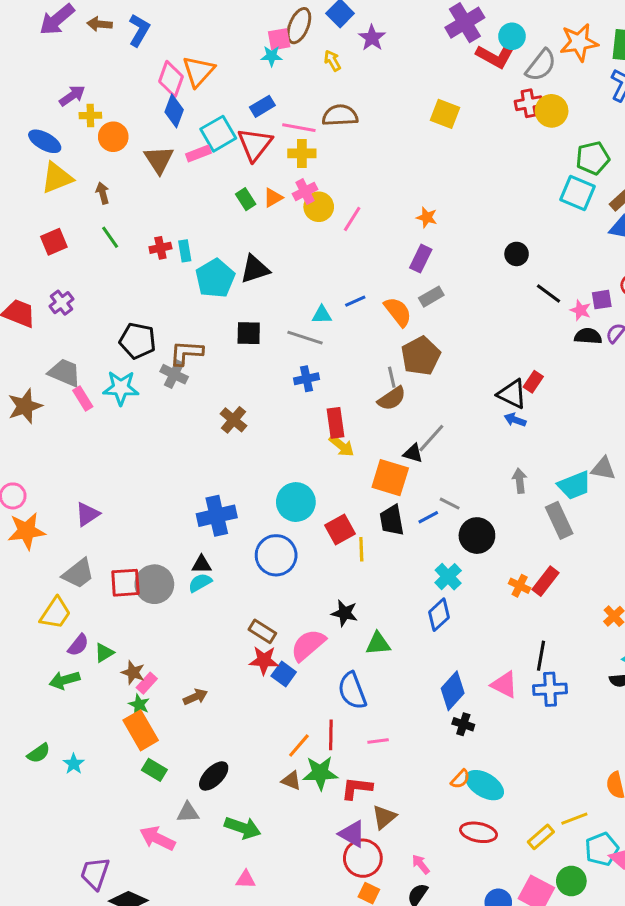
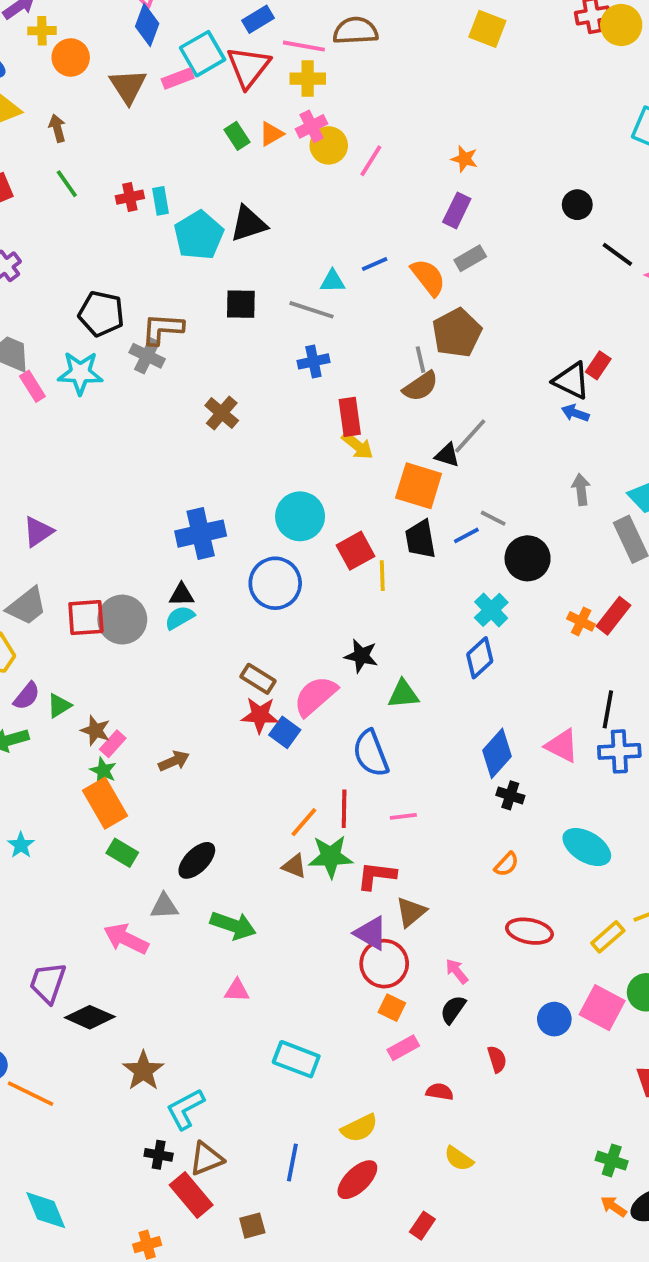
cyan ellipse: (485, 785) -> (587, 847), moved

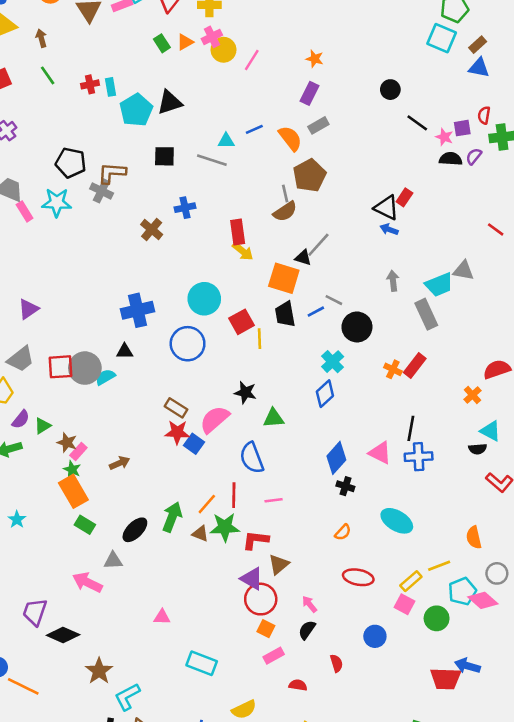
blue cross: (313, 361) -> (185, 208), moved
cyan semicircle: (180, 618) -> (105, 377), moved
green arrow: (233, 925) -> (172, 517), moved, turned -88
pink square: (602, 1008) -> (404, 604), moved, size x0.7

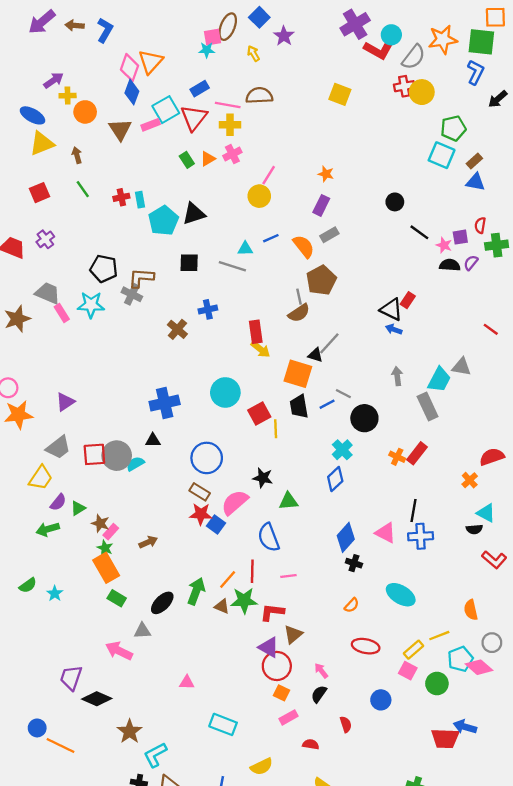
yellow circle: (224, 50) -> (259, 196), moved
cyan trapezoid: (439, 285) -> (439, 380), turned -40
blue circle: (188, 344) -> (207, 458), moved

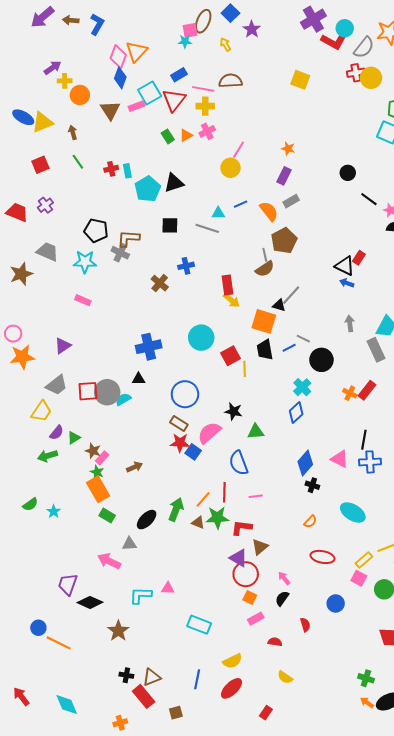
blue ellipse: (32, 115) -> (23, 117), moved
pink rectangle: (62, 313) -> (83, 300), moved, turned -35
cyan L-shape: (155, 755) -> (141, 595), moved, turned 30

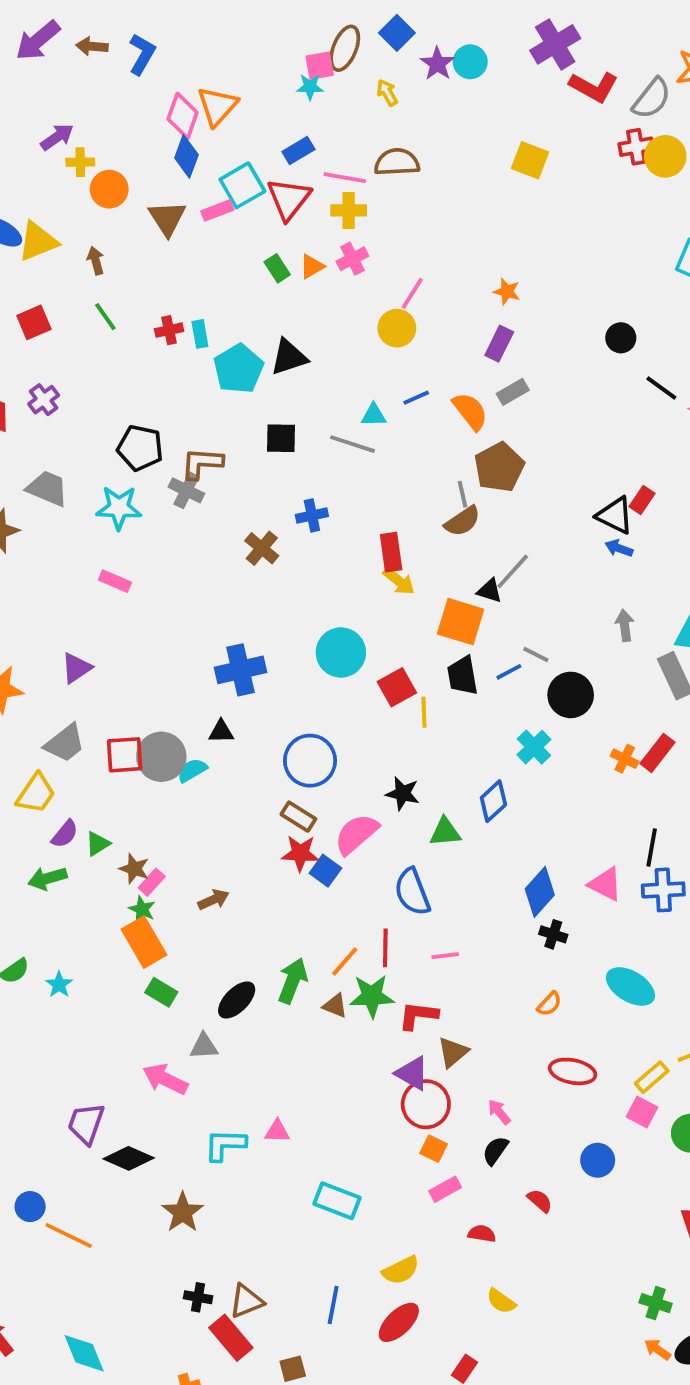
cyan circle: (345, 28) -> (470, 62), moved
blue diamond: (296, 412) -> (493, 801), moved
red semicircle: (305, 625) -> (540, 1201), turned -32

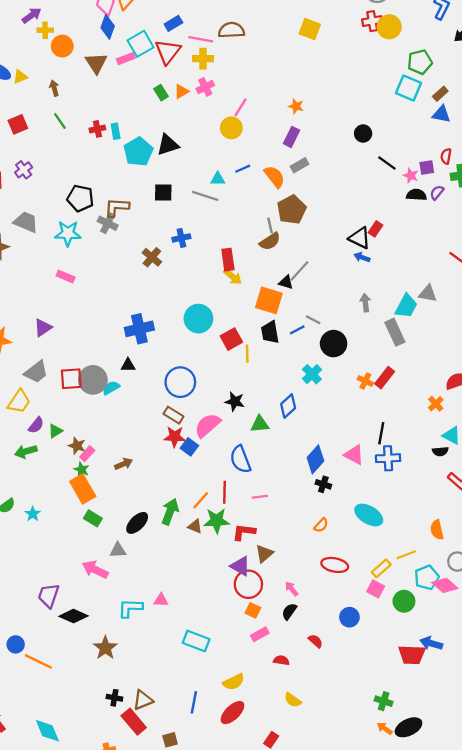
yellow triangle: (38, 241) -> (20, 77), size x0.6

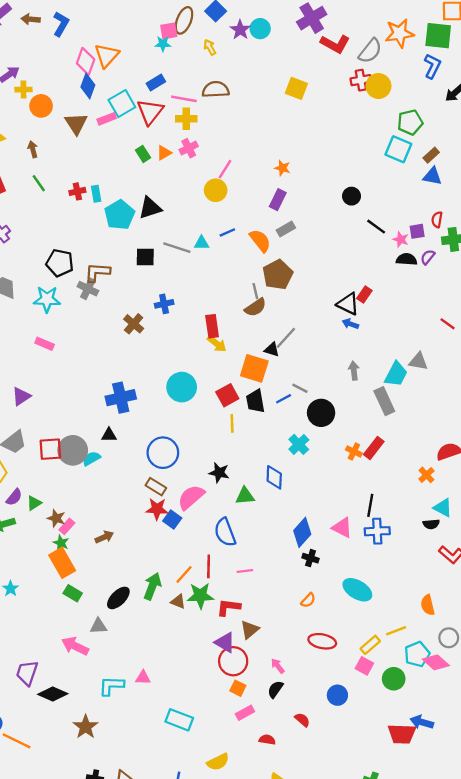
gray line: (205, 196) -> (177, 248), moved
red square: (231, 339) -> (227, 395), moved
blue diamond: (288, 406) -> (274, 477), turned -45

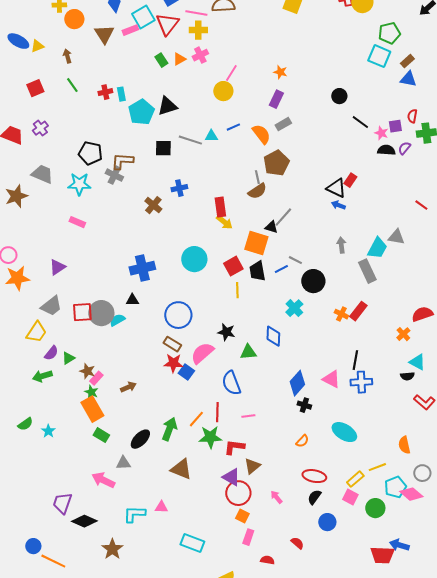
brown triangle: (178, 601) -> (181, 469), moved, size x1.6
black semicircle: (275, 689) -> (314, 497), moved
pink rectangle: (245, 713) -> (248, 537), turned -42

